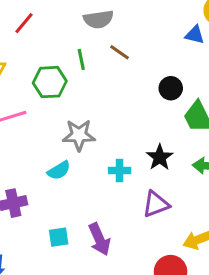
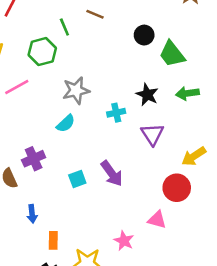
purple triangle: (156, 204) -> (152, 134), turned -30

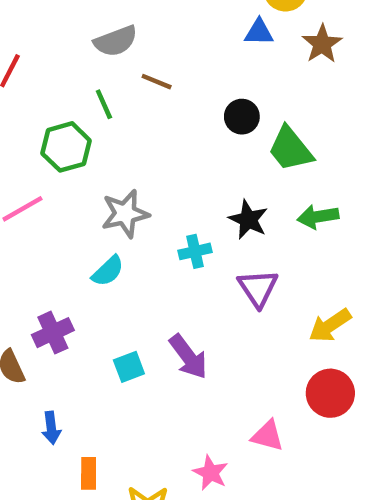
red circle: (177, 188) -> (330, 393), moved

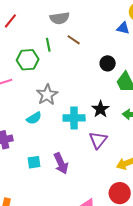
gray star: (125, 214) -> (47, 95), turned -30
cyan cross: (195, 251) -> (74, 118), size x1.5

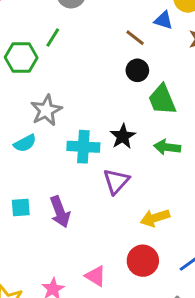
brown line: (74, 40) -> (135, 38), moved
green line: (48, 45) -> (53, 37), turned 40

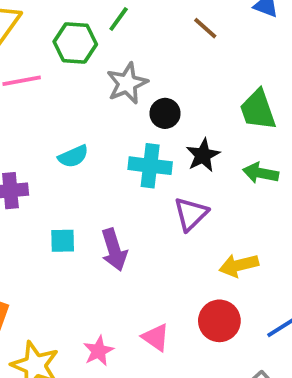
brown line: (135, 38) -> (205, 28), moved
black circle: (137, 70) -> (165, 113), moved
gray star: (46, 110) -> (127, 83), moved

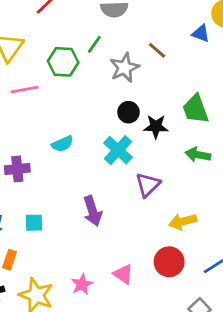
gray star: (127, 83) -> (124, 68), moved
black star: (203, 155) -> (156, 127), moved, turned 30
cyan cross: (150, 166) -> (118, 150), turned 36
cyan square: (63, 241) -> (34, 223), moved

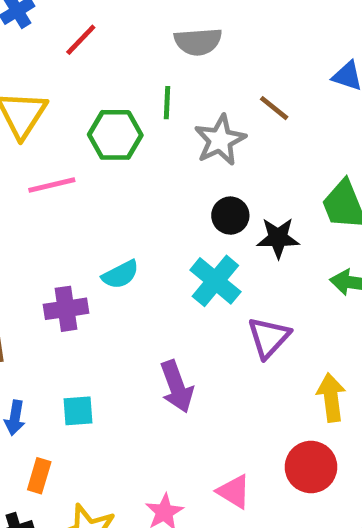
green line: (94, 44) -> (167, 103), turned -30
purple cross: (17, 169) -> (66, 309), moved
yellow arrow: (183, 222) -> (331, 397), turned 100

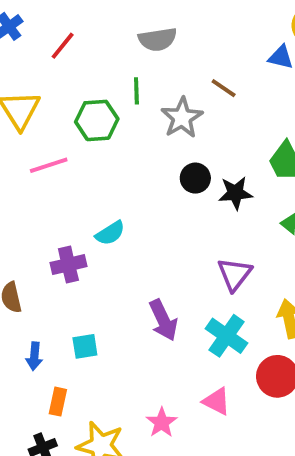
cyan cross: (215, 281) -> (227, 336), moved

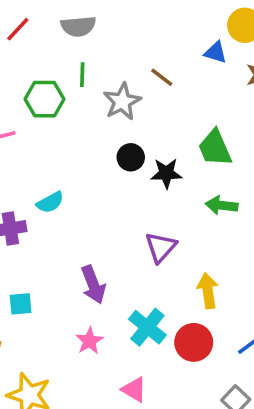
gray semicircle: (158, 39) -> (78, 26), moved
cyan cross: (227, 336) -> (147, 327), moved
pink triangle: (217, 401) -> (134, 390), moved
pink star: (162, 423) -> (89, 341), moved

